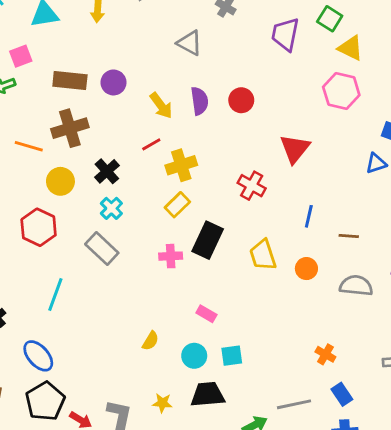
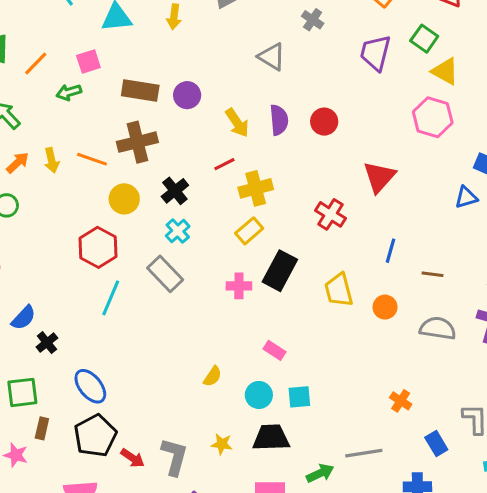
cyan line: (55, 295) -> (111, 298), moved
blue rectangle: (342, 394) -> (436, 444), moved

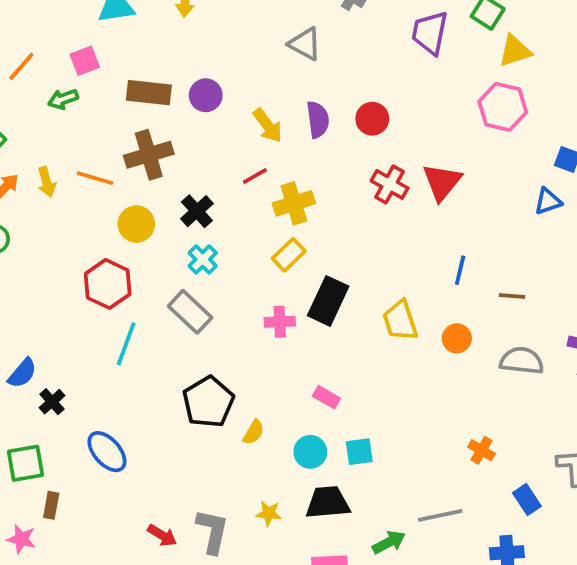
yellow triangle: (445, 71) -> (515, 51), turned -44
red cross: (330, 214) -> (390, 184), moved
black pentagon: (95, 436) -> (208, 402), moved

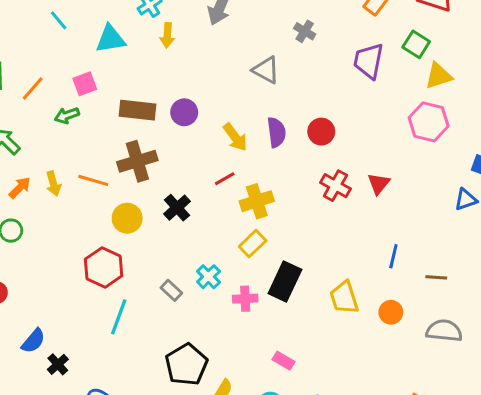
red triangle: (442, 182) -> (379, 184), size x0.7
cyan cross: (203, 259) -> (208, 277), moved
gray rectangle: (190, 312) -> (171, 290), size x0.6

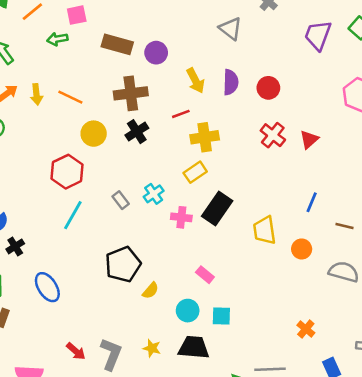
brown cross: (137, 161) -> (131, 93), moved

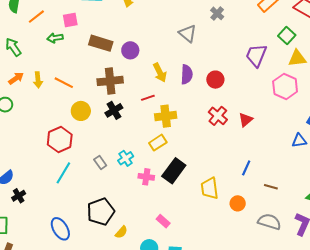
purple trapezoid: (318, 35) -> (256, 55), moved
blue ellipse: (47, 287) -> (60, 229), moved

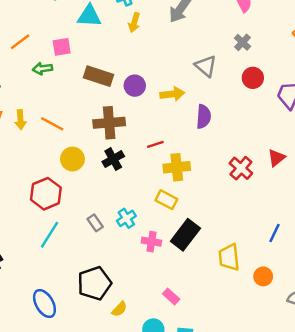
yellow arrow: (160, 73) -> (172, 94), moved, turned -72
red circle: (215, 80) -> (253, 78), moved
red triangle: (246, 120) -> (276, 158), moved
yellow rectangle: (158, 143) -> (166, 200), turned 60

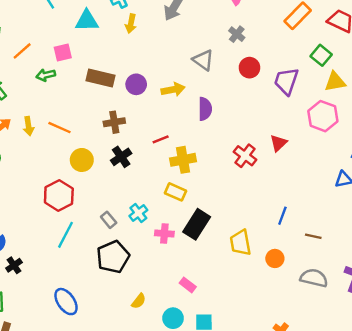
brown cross: (109, 123) -> (114, 122), size x0.7
black pentagon: (95, 283) -> (113, 257), moved

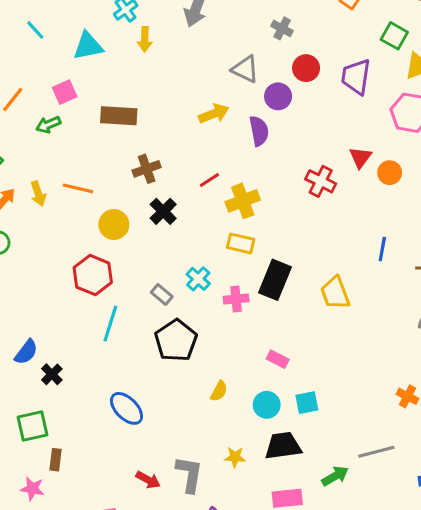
purple circle: (136, 84) -> (278, 96), moved
orange circle: (275, 258) -> (390, 173), moved

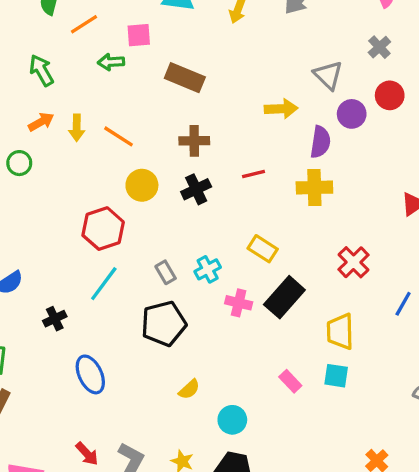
red cross: (321, 181) -> (353, 262), moved
yellow cross: (243, 201) -> (314, 188), moved
pink rectangle: (278, 359) -> (290, 381), moved
black cross: (52, 374) -> (55, 319), moved
cyan square: (307, 403) -> (336, 376), moved

